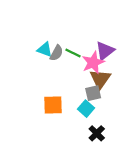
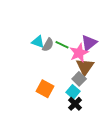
gray square: (93, 93) -> (79, 79), turned -32
orange square: (53, 105) -> (45, 89), turned 30
black cross: (97, 133) -> (75, 104), moved

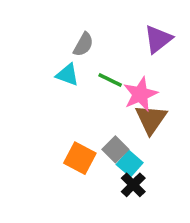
purple triangle: (89, 43) -> (158, 39), moved
gray semicircle: (48, 45) -> (83, 44), moved
gray square: (79, 79) -> (115, 149), moved

